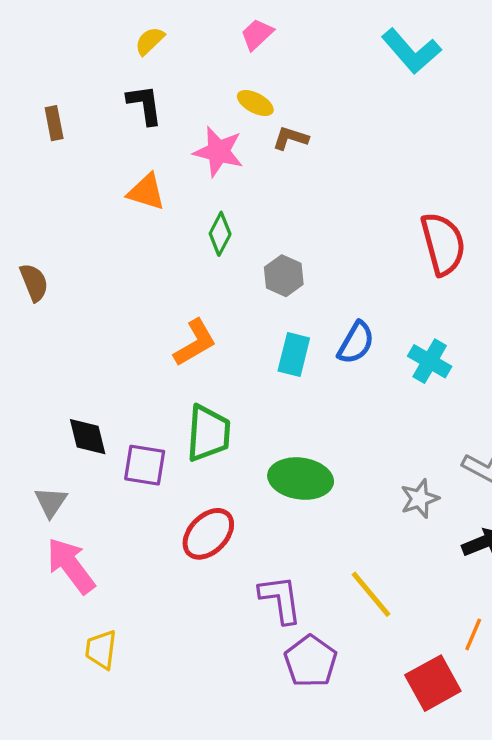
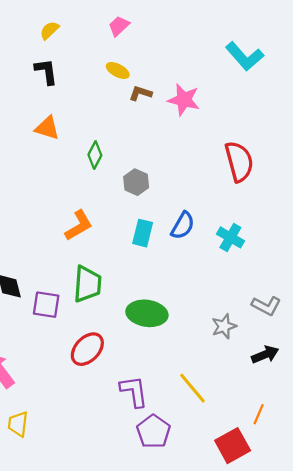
cyan L-shape: (411, 51) -> (245, 56), moved
pink star: (218, 152) -> (184, 100), moved

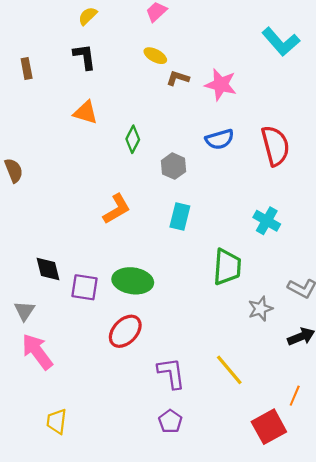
blue semicircle: (183, 226) -> (220, 139), moved, turned 44
green trapezoid: (87, 284) -> (227, 267), moved
green ellipse: (147, 313) -> (133, 281), moved
yellow trapezoid: (18, 424) -> (57, 421), moved
purple pentagon: (153, 432) -> (170, 421), moved, size x0.7

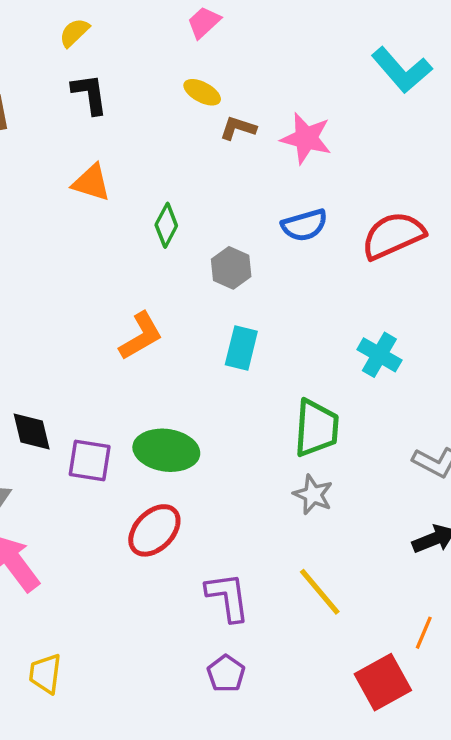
yellow semicircle: (88, 16) -> (74, 33), moved
red semicircle: (275, 146) -> (393, 235), turned -99
gray star: (260, 309) -> (313, 495), moved, turned -30

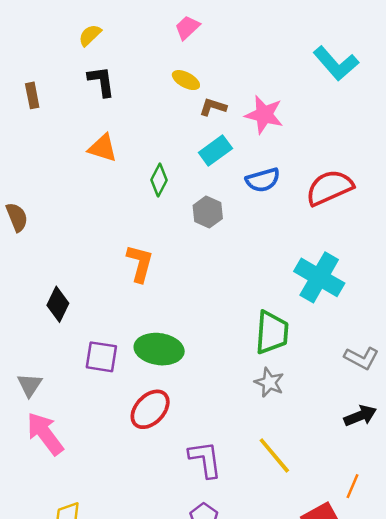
orange L-shape: (141, 336) -> (140, 263), turned -45
cyan rectangle: (241, 348) -> (215, 151), moved, turned 40
cyan cross: (379, 355) -> (319, 277), size x1.5
black diamond: (32, 432) -> (58, 304), moved, turned 40

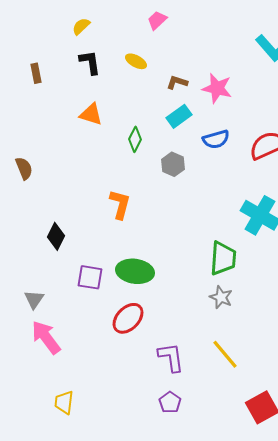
yellow ellipse: (186, 80) -> (136, 61), moved

